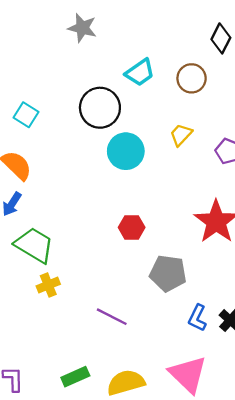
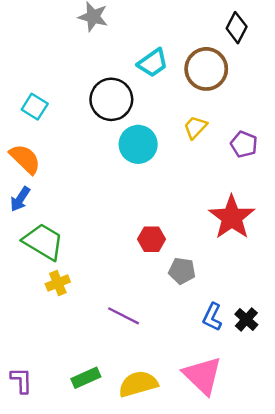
brown circle: (192, 78) -> (206, 69), size x1.4
red hexagon: (132, 227) -> (151, 239), moved
gray pentagon: (168, 273) -> (182, 271), size x0.7

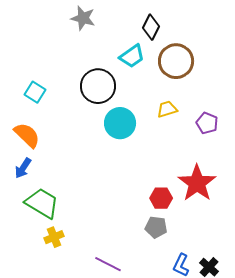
black diamond: (237, 28) -> (151, 27), moved
yellow trapezoid: (195, 127) -> (167, 109), turned 30
red hexagon: (151, 239) -> (161, 198), moved

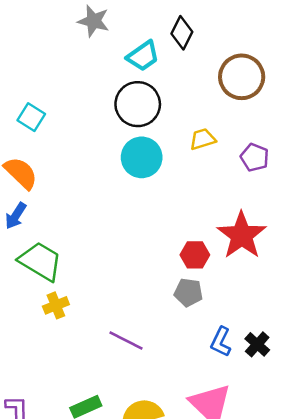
cyan trapezoid: (132, 56) -> (143, 56), moved
brown circle: (176, 61) -> (242, 77), moved
black circle: (98, 86) -> (138, 104), moved

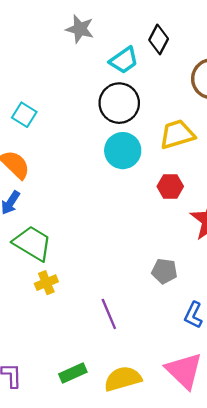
yellow trapezoid: (203, 139) -> (177, 134), size x1.5
red hexagon: (195, 255) -> (170, 186), moved
purple line: (126, 340) -> (109, 314), turned 40

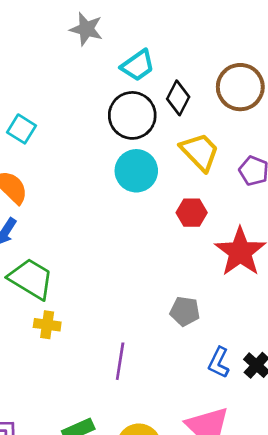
black diamond: (159, 39) -> (178, 98), moved
yellow trapezoid: (177, 134) -> (200, 152), turned 63
yellow cross: (46, 283) -> (47, 325), turned 30
purple line: (109, 314) -> (120, 361), turned 32

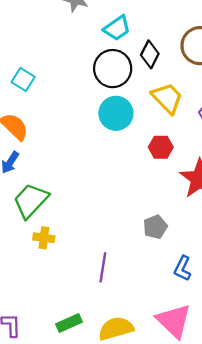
green trapezoid: (31, 279) -> (31, 201), turned -78
gray pentagon: (185, 311) -> (155, 227), turned -30

